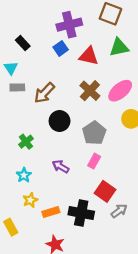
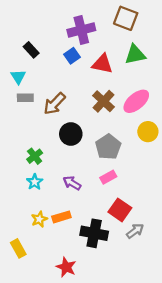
pink rectangle: (94, 161) -> (108, 177), turned 32
cyan star: (24, 175) -> (35, 182), moved
orange rectangle: (51, 212) -> (61, 217), moved

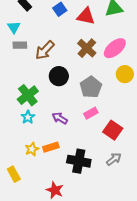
green cross: (35, 156) -> (28, 95), size x1.5
red square: (120, 210) -> (113, 130), moved

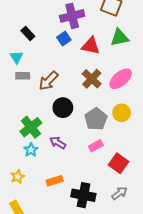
yellow circle: (125, 74) -> (122, 113), moved
purple arrow: (60, 118) -> (58, 143), moved
yellow star: (32, 149) -> (18, 177), moved

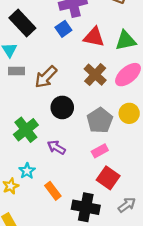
black rectangle: (28, 33) -> (22, 23), size x1.6
green triangle: (120, 38) -> (126, 41), moved
cyan star: (31, 150) -> (27, 171), moved
red square: (118, 163) -> (108, 178), moved
orange rectangle: (55, 181) -> (53, 191), turned 70

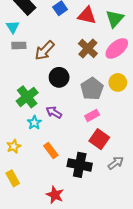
green triangle: (126, 41) -> (115, 19), turned -36
cyan star: (27, 171) -> (34, 123), moved

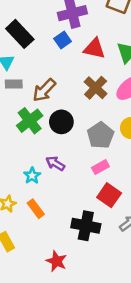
green cross: (27, 97) -> (30, 121), moved
orange rectangle: (51, 150) -> (36, 209), moved

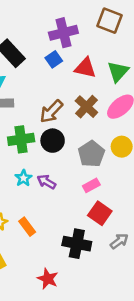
brown arrow: (44, 90) -> (51, 111), moved
green cross: (30, 121) -> (21, 139), turned 30
cyan star: (32, 176) -> (23, 178), moved

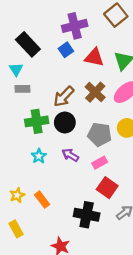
brown square: (110, 21) -> (116, 15), turned 30
gray pentagon: (91, 154) -> (100, 134), turned -30
purple arrow: (46, 182) -> (70, 155), moved

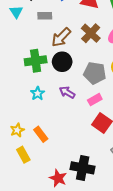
gray rectangle: (23, 89) -> (45, 16), moved
black cross: (87, 215) -> (83, 168), moved
yellow rectangle: (16, 229) -> (23, 155), moved

